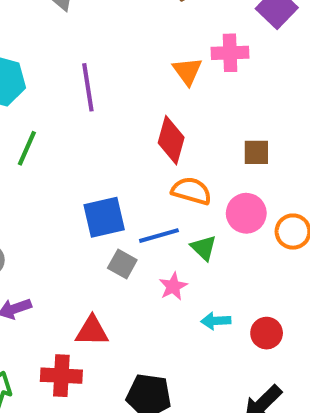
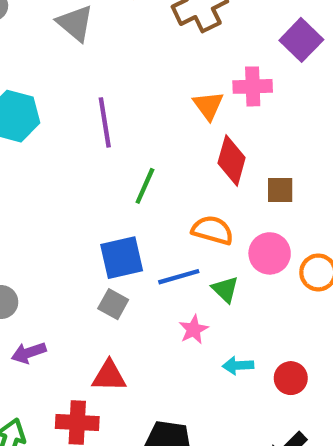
red diamond: (171, 140) -> (232, 160), moved
green line: (27, 148) -> (145, 186), moved
gray square: (122, 264) -> (113, 304), moved

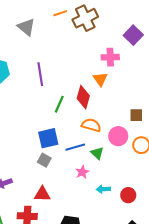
orange triangle: (208, 106) -> (100, 79), moved
red diamond: (232, 160) -> (83, 97), moved
brown square: (280, 190) -> (136, 115), moved

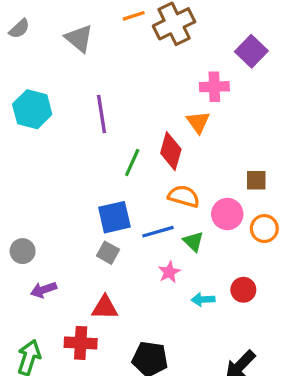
red circle: (128, 195) -> (243, 290), moved

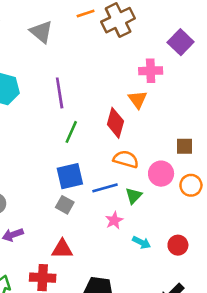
green line: (132, 162) -> (71, 132), moved
green triangle: (193, 241) -> (134, 196), turned 30
red circle: (243, 290) -> (178, 245), moved
cyan arrow: (203, 299) -> (141, 243), turned -150

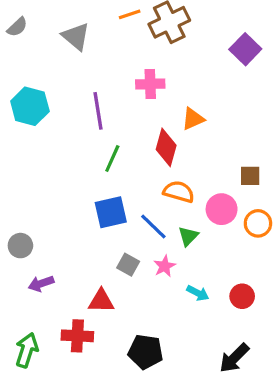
pink cross: (151, 71) -> (150, 84), moved
orange triangle: (138, 99) -> (193, 119), turned 42
blue line: (105, 188) -> (153, 227), turned 60
gray square: (65, 205) -> (128, 265), moved

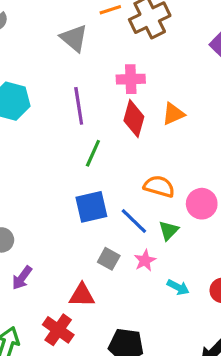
gray triangle: (76, 37) -> (74, 38), moved
red diamond: (166, 147) -> (134, 119), moved
purple arrow: (41, 284) -> (22, 278), turned -35
red cross: (77, 336) -> (58, 330), turned 32

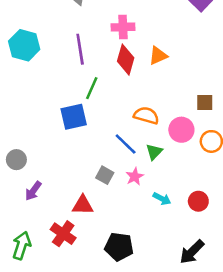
blue square: (91, 207) -> (74, 117), moved

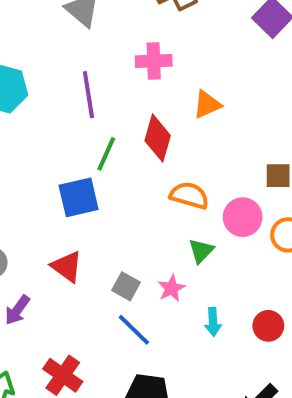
red diamond: (126, 60) -> (158, 138), moved
blue line: (126, 144) -> (134, 330), moved
cyan arrow: (162, 199) -> (213, 322), turned 60
red triangle: (83, 205) -> (67, 267), moved, turned 35

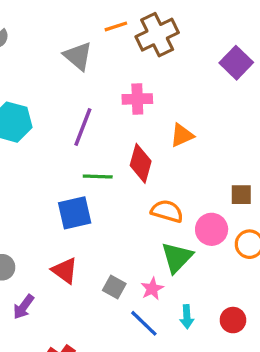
purple line: (88, 95) -> (83, 127), turned 30
green line: (106, 154) -> (98, 177), turned 68
green triangle: (201, 251) -> (177, 257), size x1.5
blue line: (134, 330) -> (144, 323), moved

